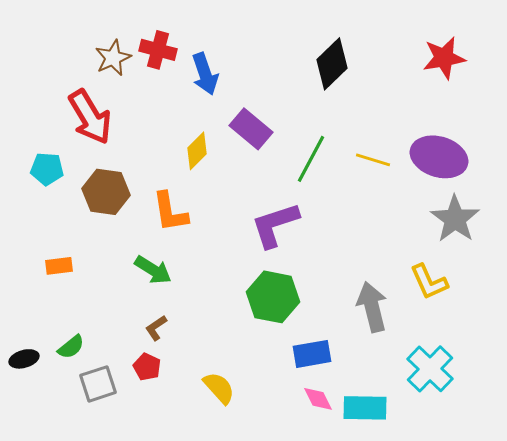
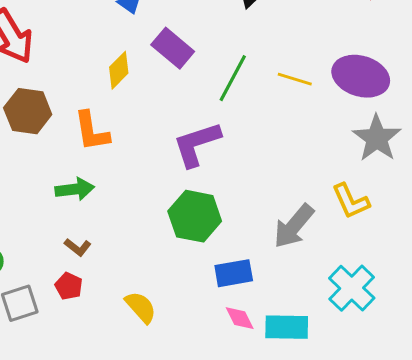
green arrow: (153, 270) -> (75, 189), turned -39
gray arrow: (372, 307) -> (294, 226), turned -126
brown L-shape: (156, 328) -> (78, 247), turned -108

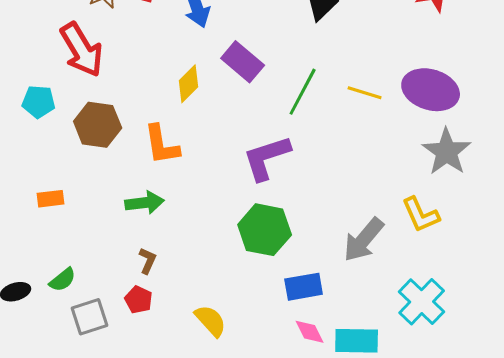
brown L-shape: (78, 247) -> (148, 261), turned -104

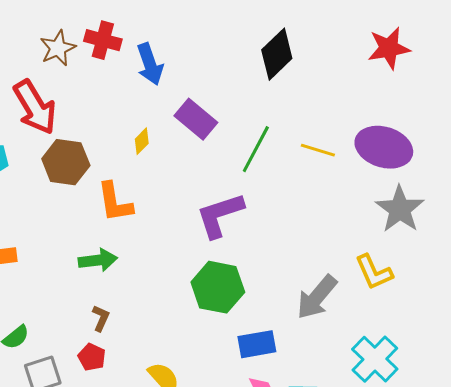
yellow diamond: (189, 84) -> (142, 141), size x0.7
brown hexagon: (98, 125) -> (66, 162), moved

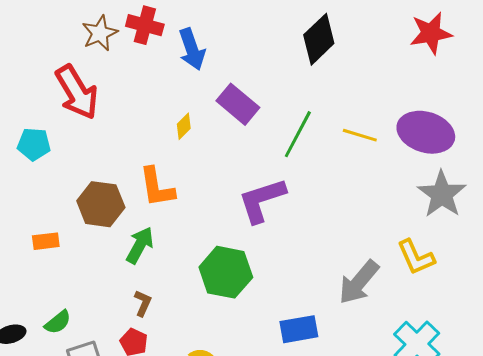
brown hexagon: (66, 162) -> (101, 204), moved
green arrow: (98, 260) -> (140, 245), turned -54
green hexagon: (218, 287) -> (226, 272), moved

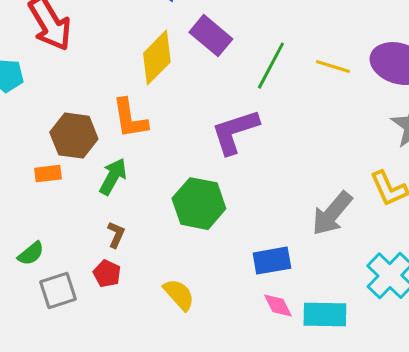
yellow diamond: (184, 126) -> (157, 58), size x2.0
orange rectangle: (46, 241) -> (48, 174), moved

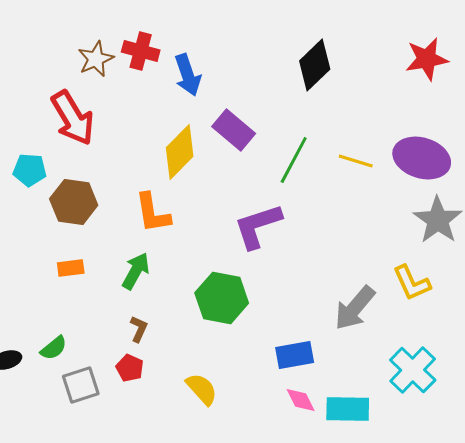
brown hexagon: (74, 136) -> (74, 202), moved

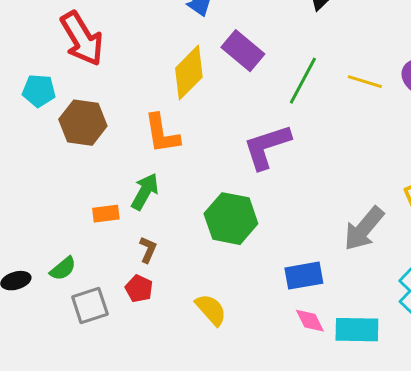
orange rectangle: (71, 268) -> (106, 214), moved

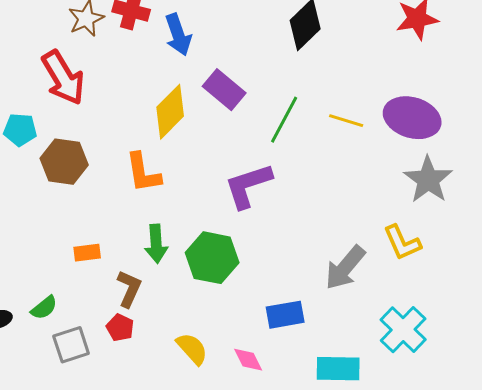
green arrow: (145, 192) -> (156, 244), moved, turned 147
brown L-shape: (148, 250) -> (129, 289), size x1.4
pink diamond: (310, 321) -> (248, 360), moved

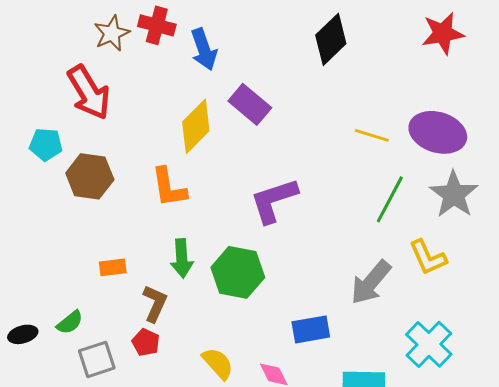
green line: (284, 120) -> (390, 199), moved

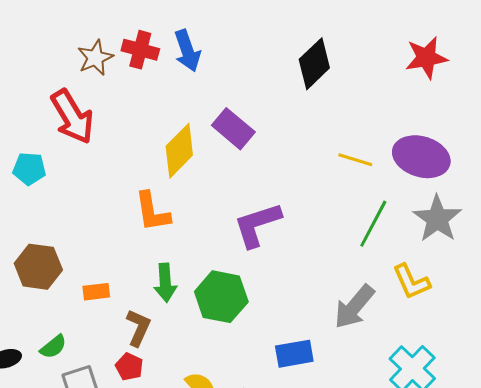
blue arrow: (204, 49) -> (187, 51), moved
brown hexagon: (90, 176) -> (38, 267), moved

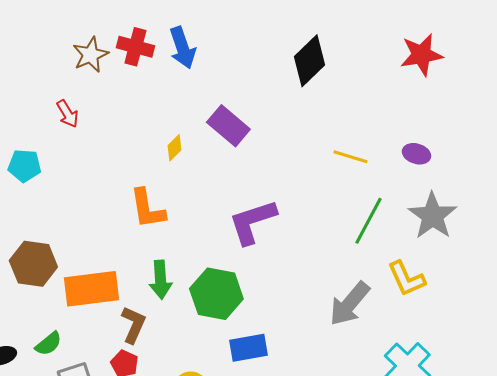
red arrow: (72, 117) -> (67, 114), size x0.5
yellow diamond: (179, 151) -> (174, 148), size x0.5
purple ellipse: (421, 157) -> (416, 154), size x0.5
orange rectangle: (96, 292) -> (91, 289), size x2.0
blue rectangle: (294, 354) -> (248, 348), moved

